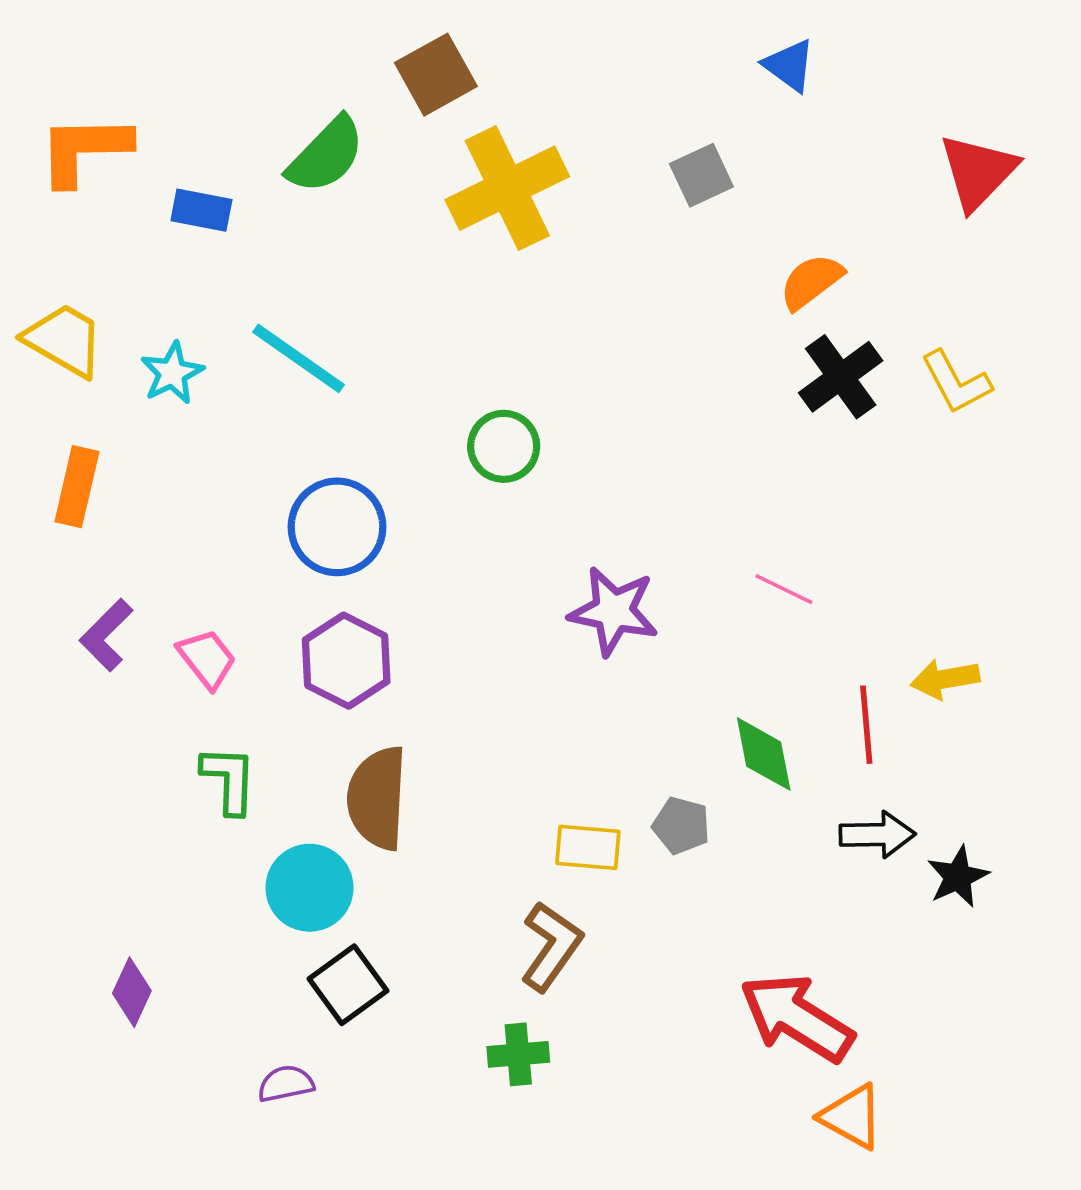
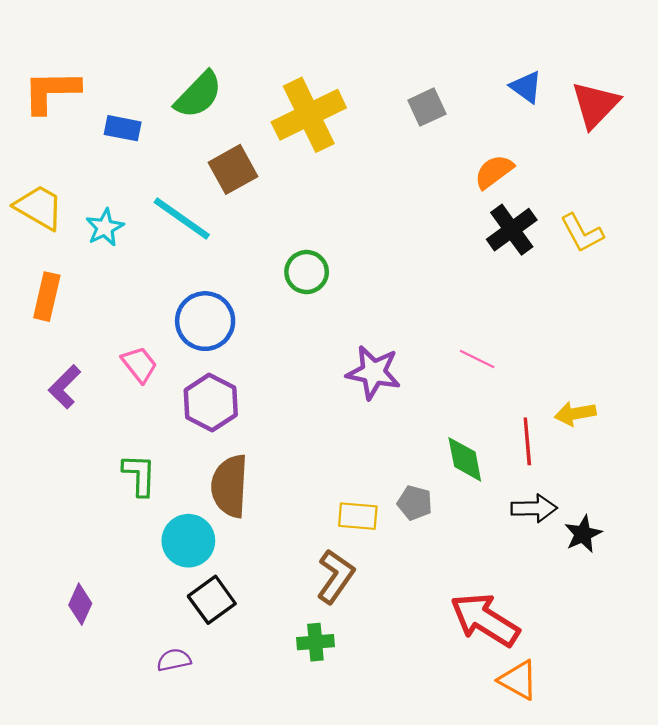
blue triangle: (789, 65) -> (526, 87), moved
brown square: (436, 75) -> (233, 169), moved
pink trapezoid: (207, 659) -> (139, 365), moved

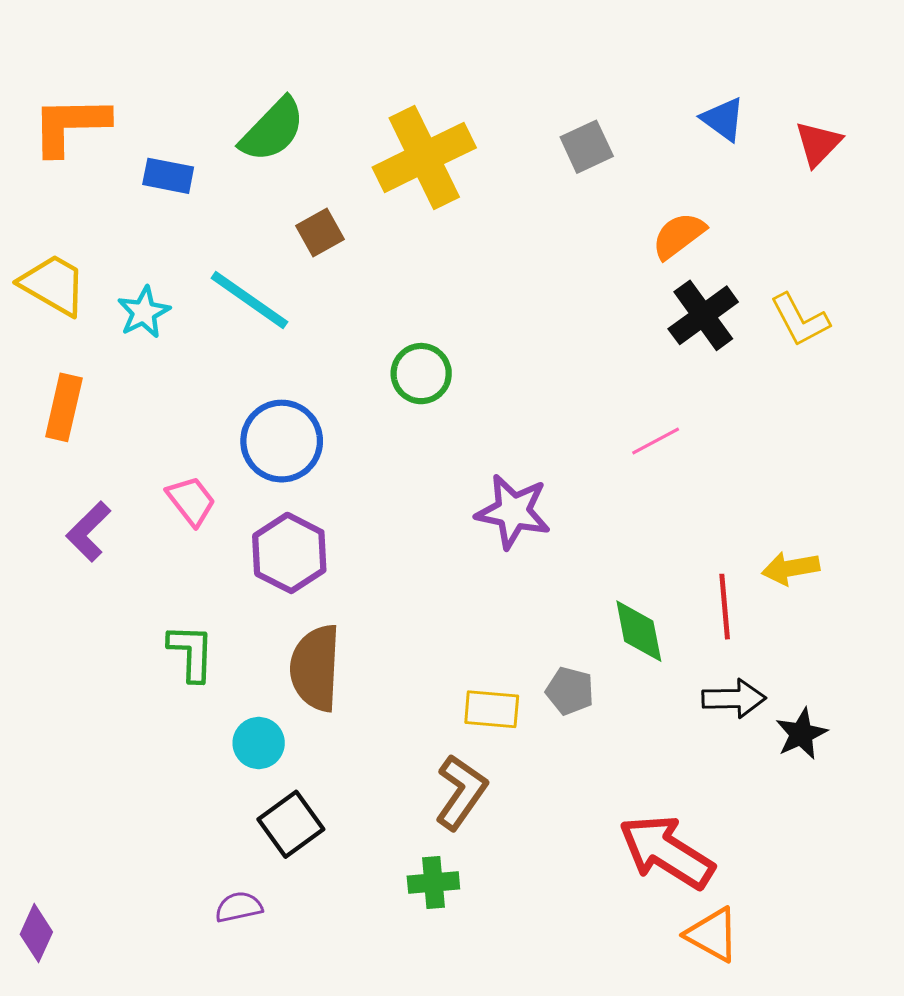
red triangle: (595, 105) -> (818, 144), size x0.7
brown square: (233, 169) -> (320, 233), size x0.7
pink line: (477, 359) -> (656, 441), moved, turned -54
cyan circle: (188, 541) -> (259, 743), size x0.7
purple diamond: (80, 604) -> (36, 933), moved

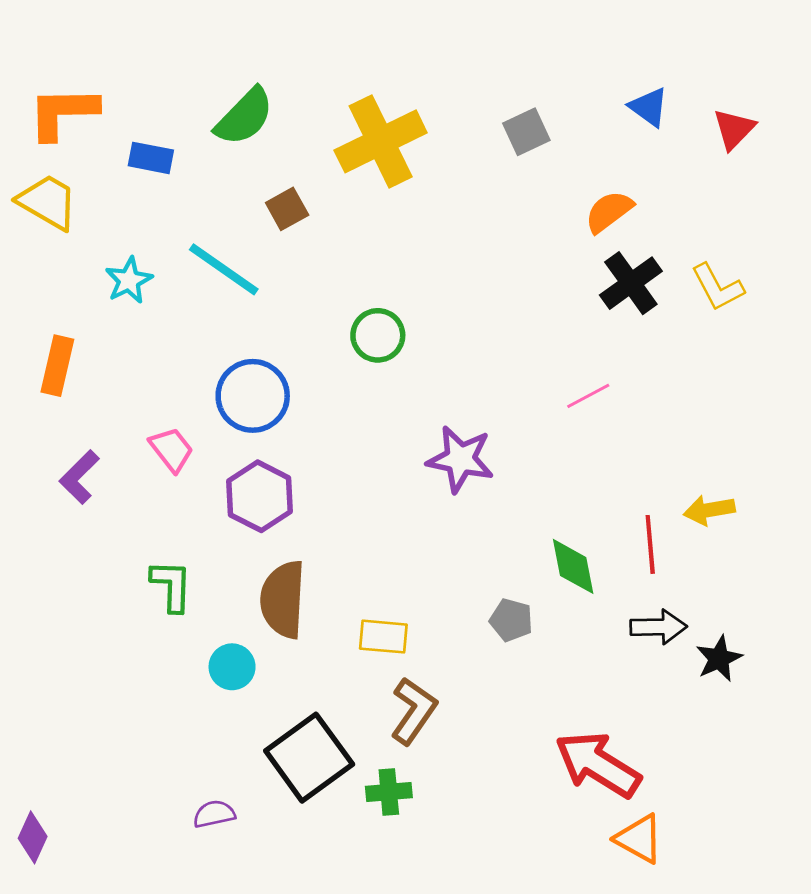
yellow trapezoid: (53, 285) -> (48, 202), moved
yellow rectangle: (492, 709) -> (383, 637), moved
black square: (291, 824) -> (309, 758), moved, size x1.5

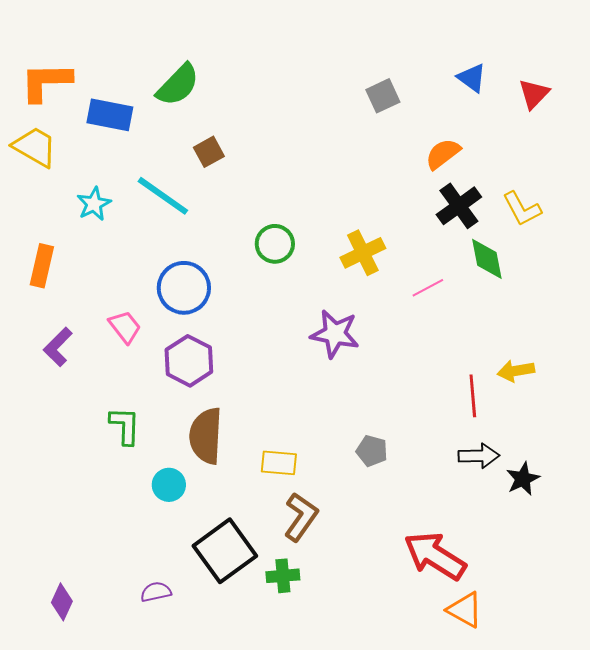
yellow cross: (381, 141) -> (363, 253), moved, size x0.7
blue rectangle: (151, 158) -> (110, 115), size x1.4
green diamond: (573, 566) -> (487, 259), moved
purple diamond: (33, 837) -> (62, 602), moved

